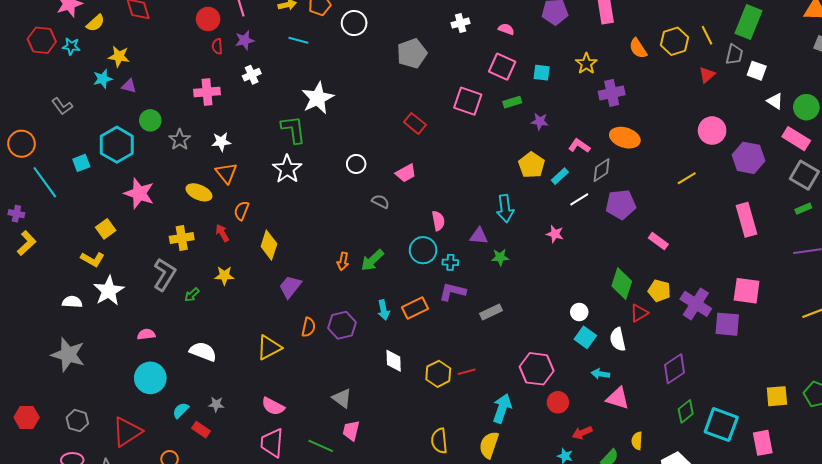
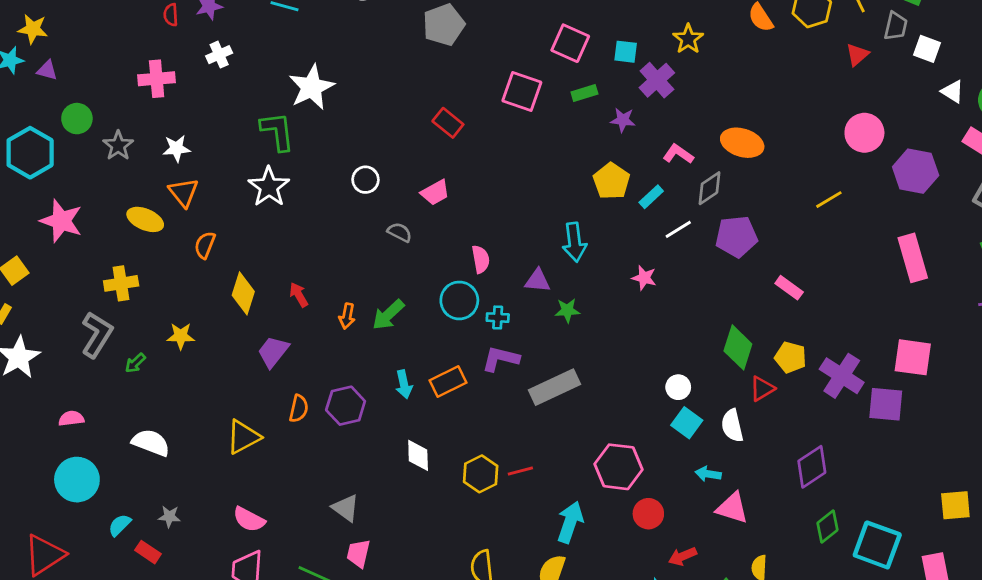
purple cross: (612, 93) -> (657, 80), moved, turned -30
red arrow: (222, 233) -> (299, 295), moved
gray rectangle: (491, 312) -> (555, 387), size x1.6

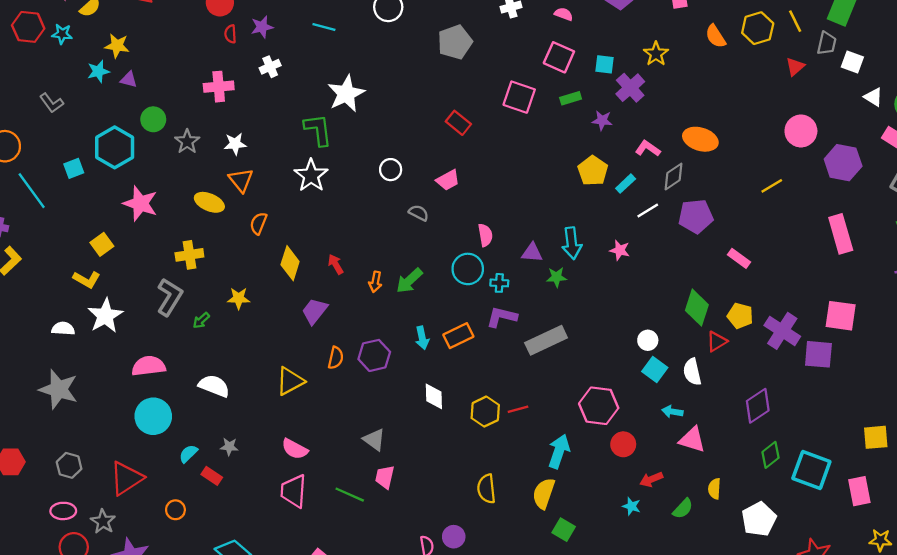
cyan arrow: (574, 242) -> (572, 243), moved
pink semicircle: (71, 418) -> (149, 366), size x1.6

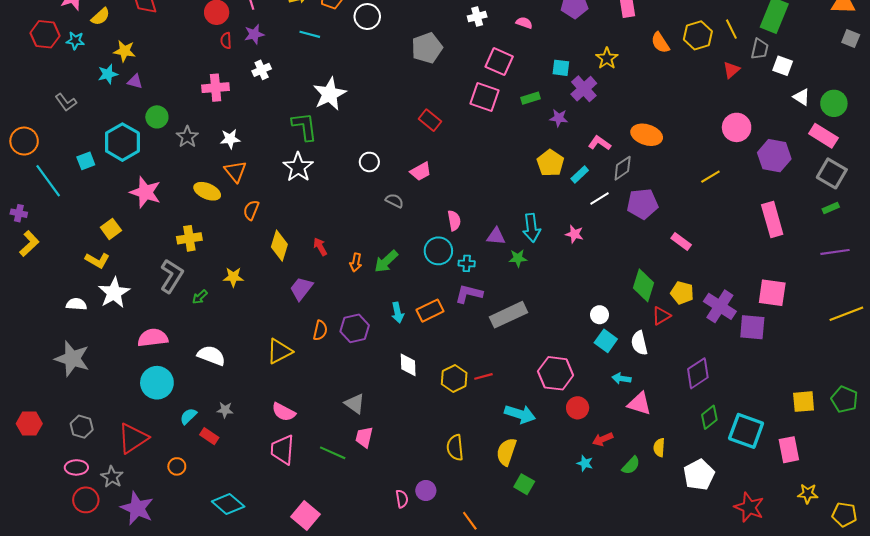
pink square: (559, 57) -> (499, 62), moved
cyan arrow: (559, 451) -> (520, 414), turned 88

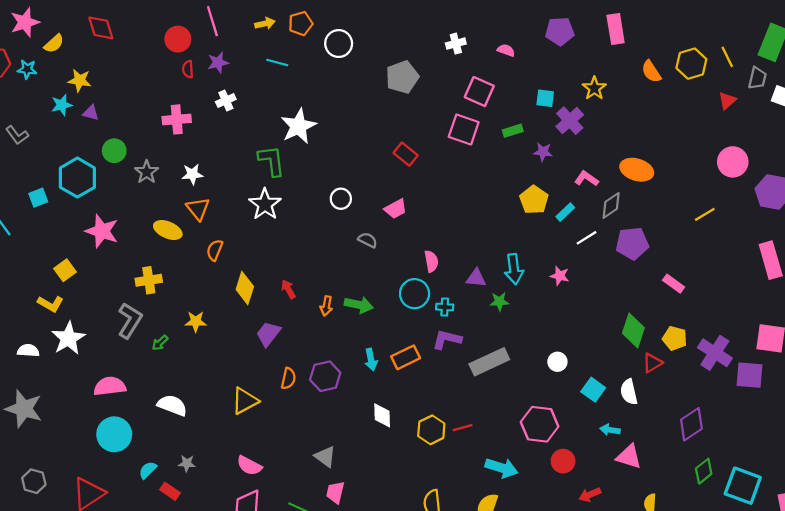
green arrow: (386, 261) -> (359, 305), turned -125
white circle: (600, 315) -> (557, 362), moved

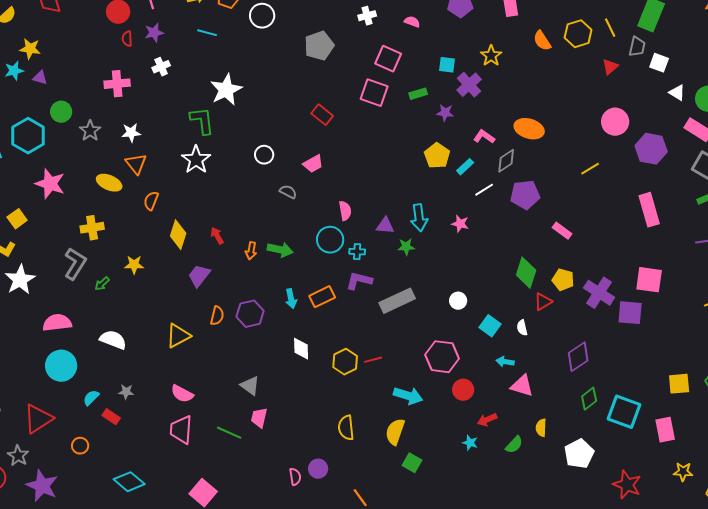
white semicircle: (629, 392) -> (522, 328), size x0.7

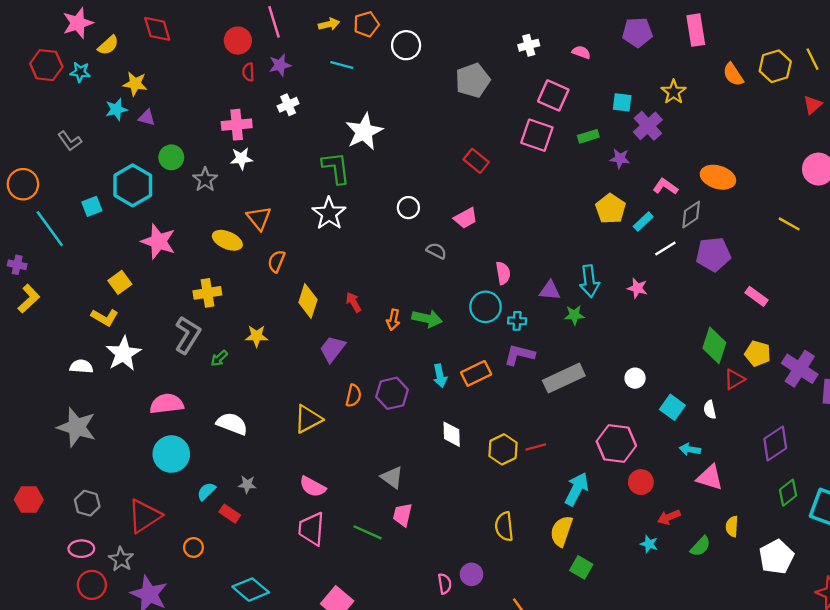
white star: (131, 133) -> (241, 159), moved
yellow line: (590, 169) -> (789, 224), turned 60
cyan arrow: (408, 396) -> (577, 489), turned -80

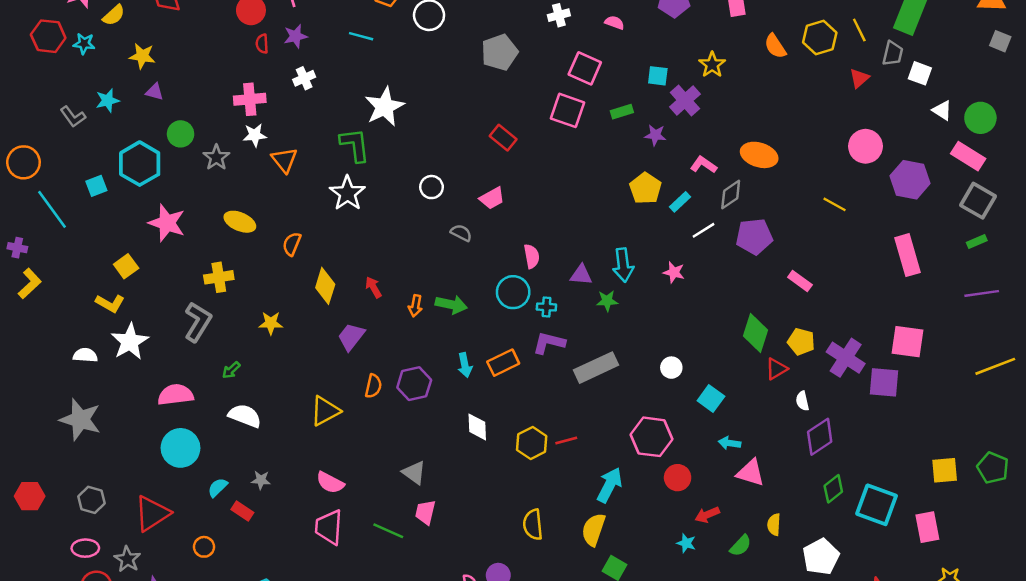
cyan star: (116, 109) -> (108, 101), moved
orange triangle: (259, 218) -> (284, 160), moved
green arrow: (219, 358) -> (231, 370), moved
white semicircle: (710, 410) -> (802, 401), moved

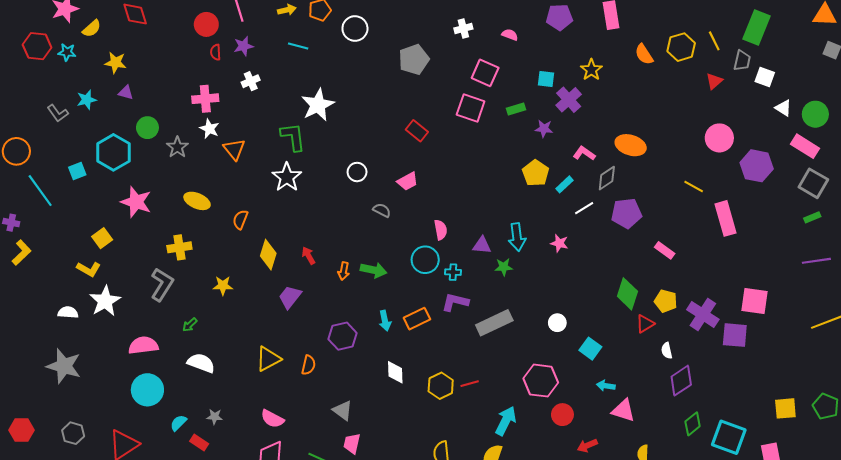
white star: (255, 135) -> (209, 129), turned 30
pink rectangle: (908, 255) -> (726, 218), moved
orange semicircle: (373, 386) -> (309, 365), moved

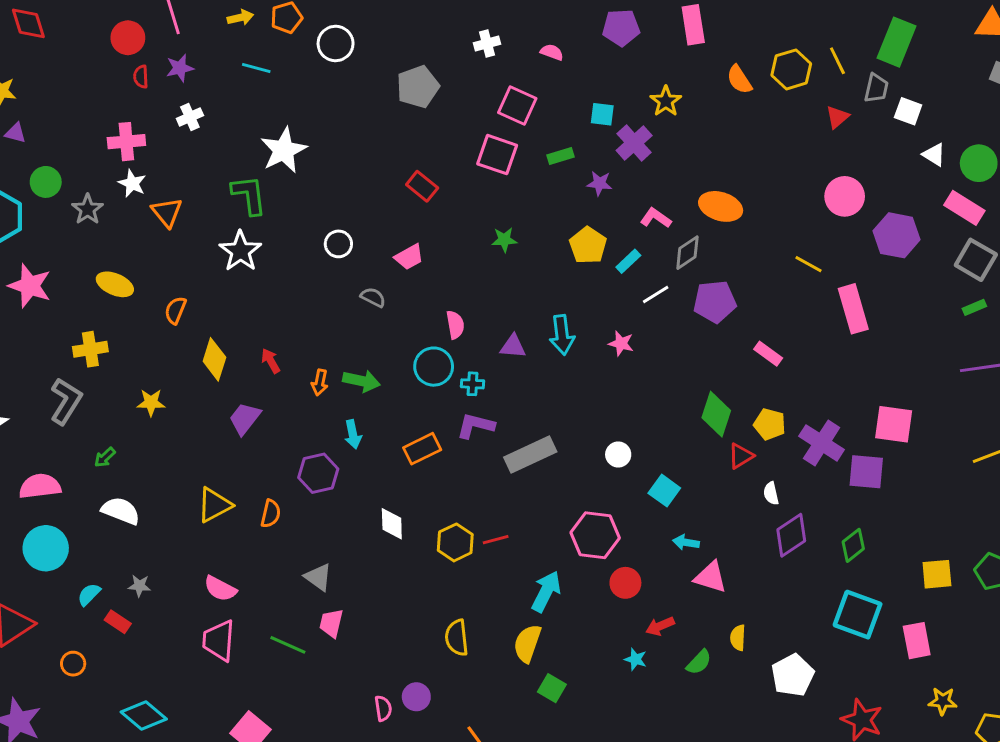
green star: (504, 267) -> (504, 240), moved
cyan arrow: (385, 321) -> (353, 434), moved
green diamond: (693, 424) -> (853, 545), moved

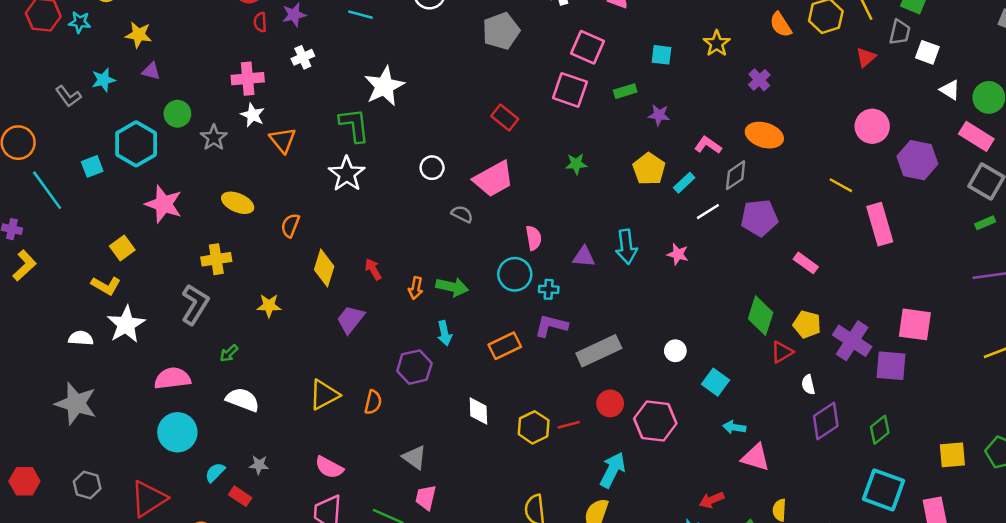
purple cross: (634, 143) -> (759, 80), moved, size x0.7
pink trapezoid: (409, 257) -> (493, 179), size x1.6
red circle: (625, 583) -> (610, 403), moved

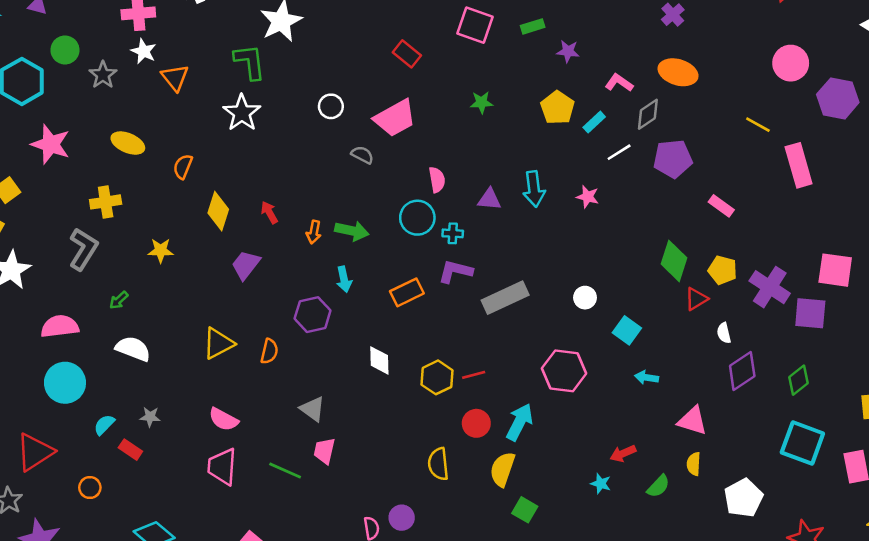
red circle: (610, 403) -> (476, 423), moved
pink triangle: (756, 457) -> (692, 421), moved

